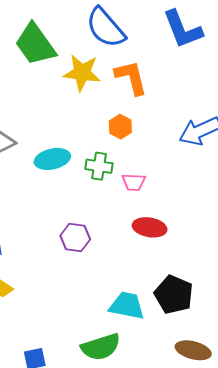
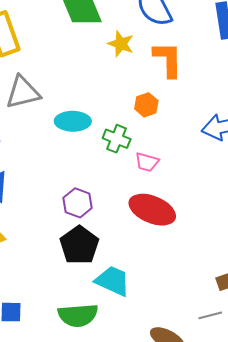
yellow star: (82, 73) -> (121, 44), size x0.7
red ellipse: (150, 227) -> (152, 210), size x1.4
black pentagon: (174, 295) -> (79, 245), moved

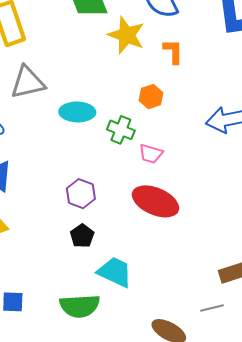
yellow star: (121, 44) -> (126, 35), size x1.4
orange L-shape: (168, 59) -> (173, 51), size x0.7
black pentagon: (79, 245) -> (82, 236), size x0.6

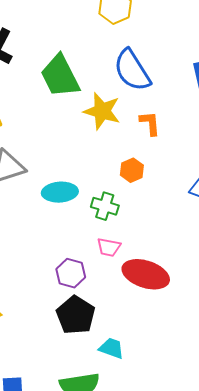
pink trapezoid: (151, 154) -> (109, 247), moved
black pentagon: (82, 236) -> (76, 315), size x1.6
cyan trapezoid: (115, 272) -> (112, 348), size x0.7

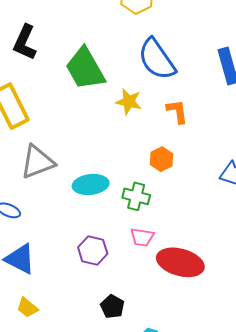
yellow star: (102, 111) -> (129, 102), size x0.7
purple hexagon: (71, 273) -> (93, 250), moved
black pentagon: (76, 315) -> (112, 307), size x0.6

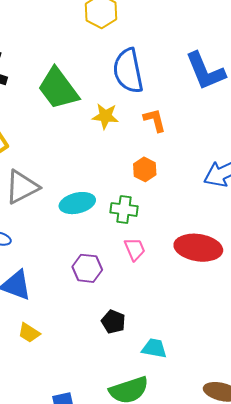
blue semicircle: (157, 59) -> (128, 71), turned 30
pink trapezoid: (142, 237) -> (135, 249), turned -115
red ellipse: (180, 262) -> (198, 248), moved

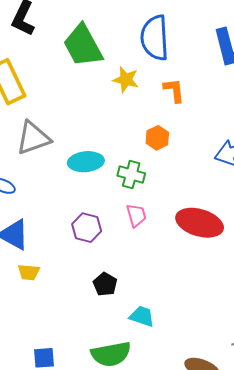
yellow trapezoid: (29, 333) -> (29, 272), moved, turned -35

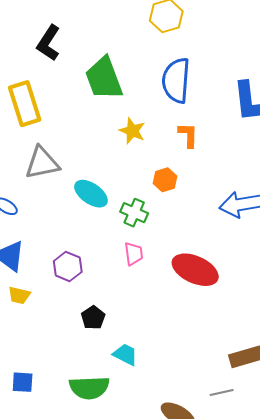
yellow star: (126, 80) -> (132, 131), moved
cyan ellipse: (86, 162) -> (91, 194), turned 32
purple hexagon: (87, 228) -> (68, 266), moved

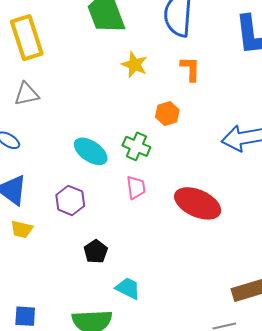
gray triangle: (42, 163) -> (27, 94), moved, size x0.7
cyan ellipse: (91, 194) -> (91, 151), moved

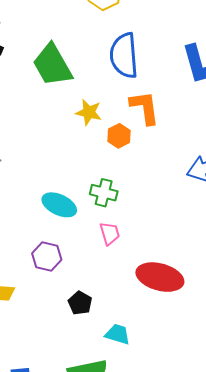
orange L-shape: (190, 69) -> (145, 108), size x1.4
orange hexagon: (167, 114) -> (119, 136), moved
red ellipse: (198, 203) -> (160, 277), moved

